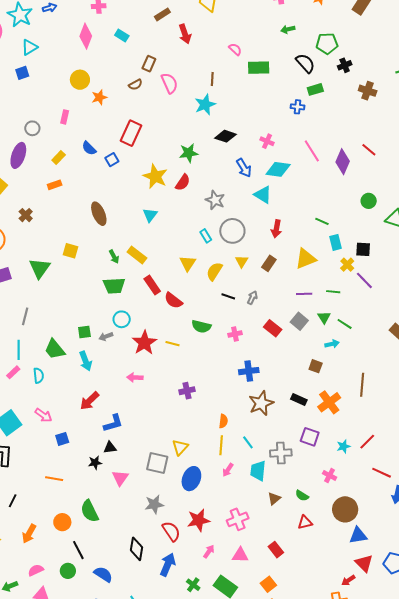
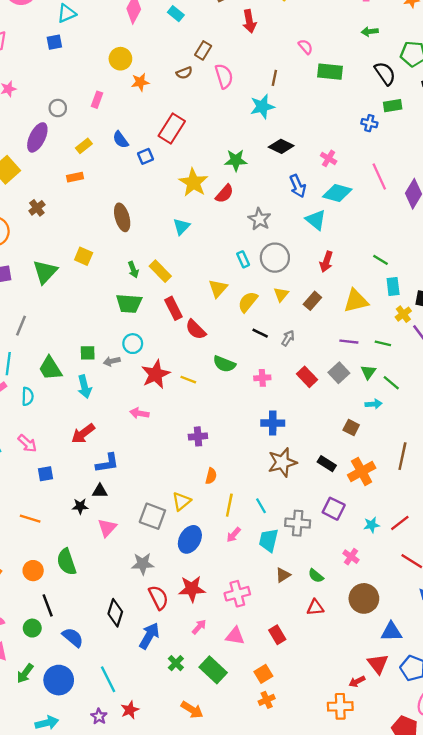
orange semicircle: (223, 421) -> (211, 476), moved
blue triangle: (358, 536) -> (391, 632), moved

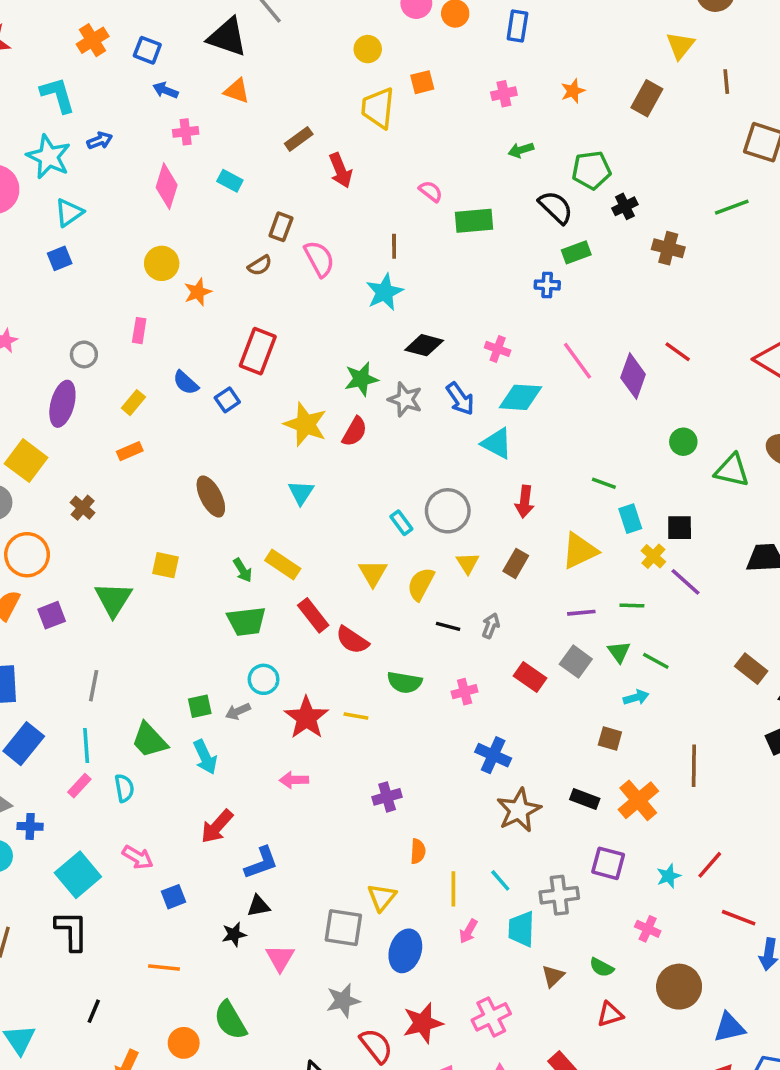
gray star: (259, 219) -> (405, 399), moved
blue cross: (273, 423) -> (493, 755), turned 35

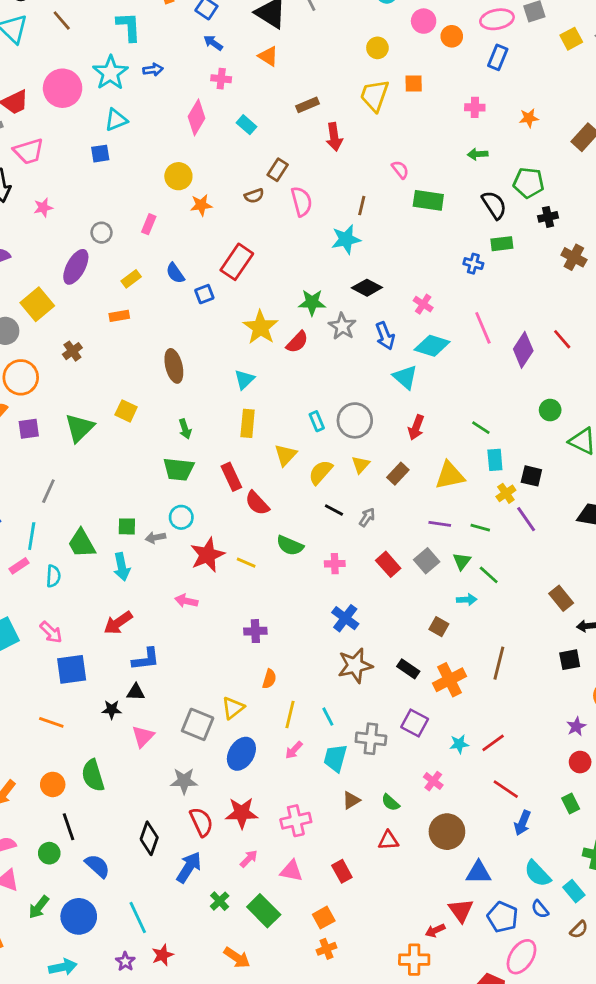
yellow rectangle: (283, 565) -> (248, 423), moved, turned 48
blue square: (174, 897) -> (72, 669), size x1.6

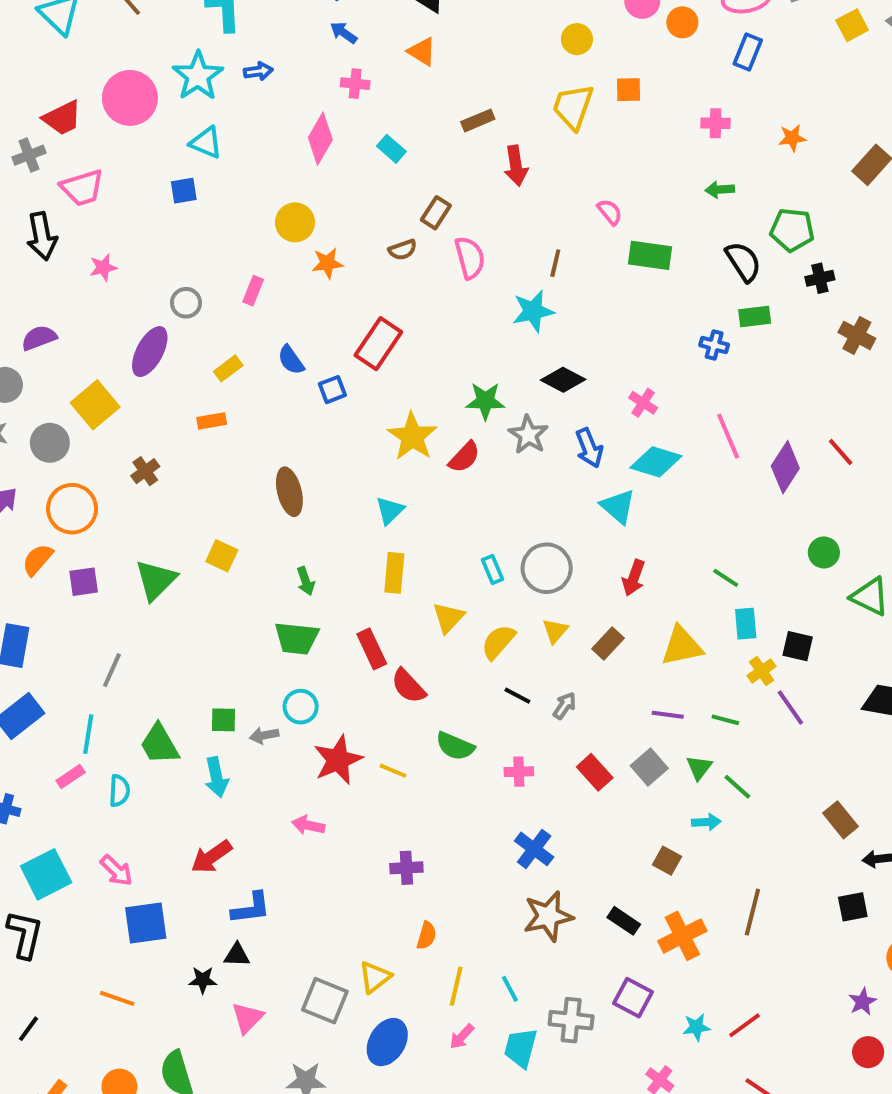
cyan triangle: (116, 120) -> (206, 143), turned 45

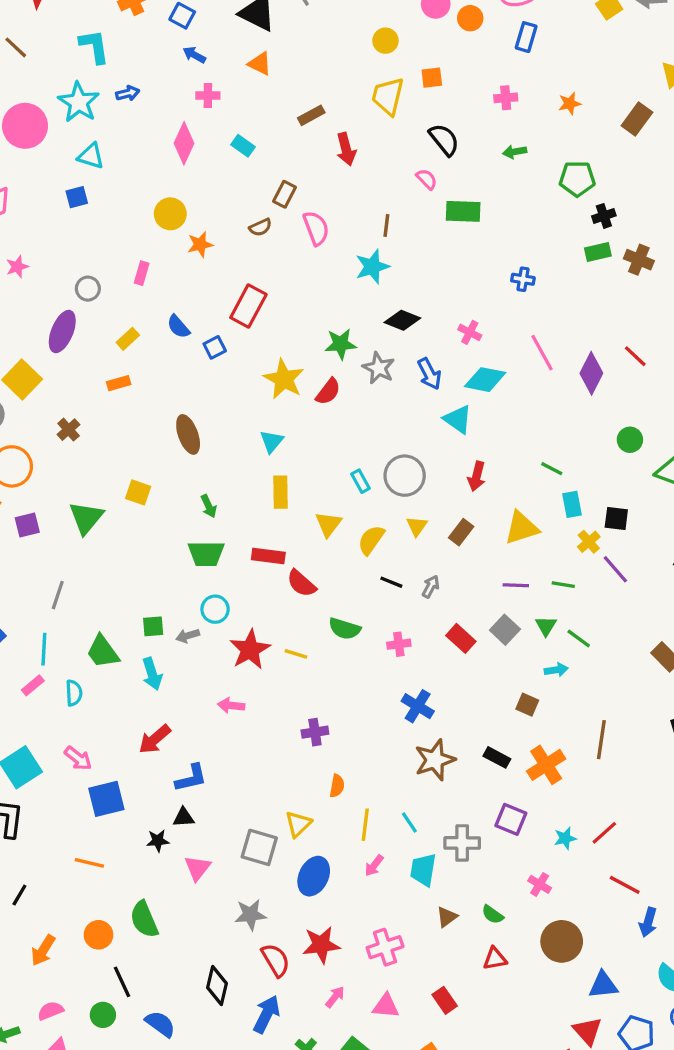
black semicircle: (743, 262) -> (444, 140), moved
green rectangle: (755, 317) -> (598, 252), moved
red rectangle: (372, 649) -> (268, 556), turned -52

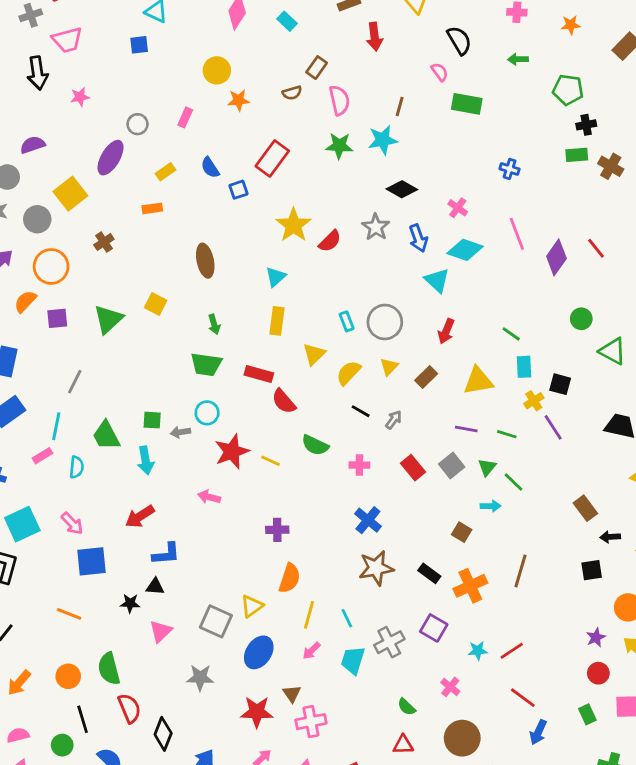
green star: (341, 344) -> (339, 146), moved
orange semicircle: (337, 786) -> (290, 578), size x1.5
gray cross: (462, 843) -> (389, 642), turned -36
brown triangle: (447, 917) -> (292, 694), moved, turned -36
red semicircle: (276, 960) -> (129, 708), moved

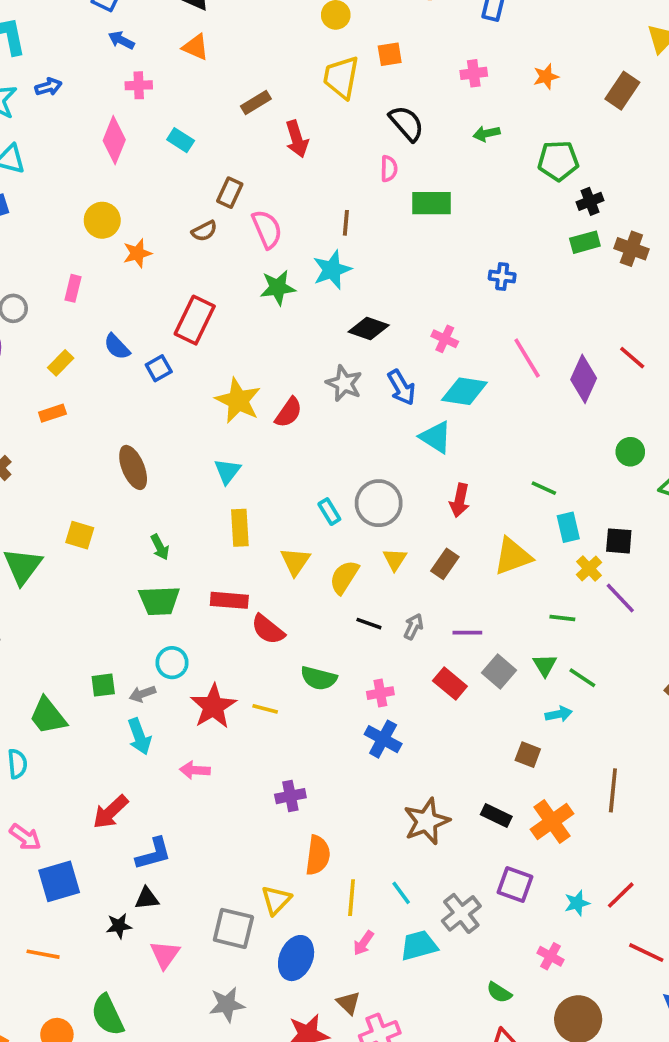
pink semicircle: (440, 72) -> (389, 169), turned 48
purple line: (466, 429) -> (467, 633), moved
cyan arrow: (146, 460) -> (139, 736), moved
blue cross: (368, 520) -> (383, 739), moved
cyan trapezoid: (353, 660) -> (419, 945), turned 68

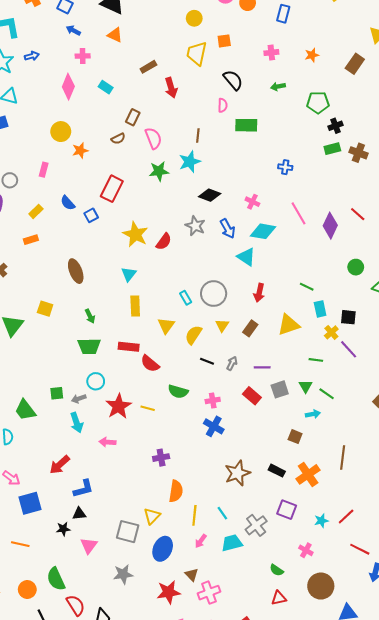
gray square: (499, 671) -> (280, 389), turned 30

